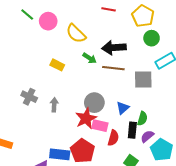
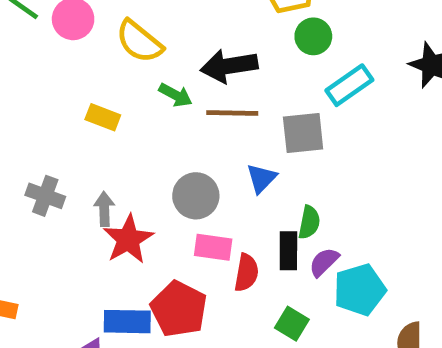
blue triangle: (123, 108) -> (261, 178), moved
red star: (86, 118) -> (128, 239), moved
cyan pentagon: (162, 150) -> (360, 290), turned 30

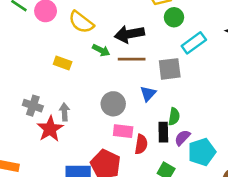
red star: (128, 239) -> (50, 129), moved

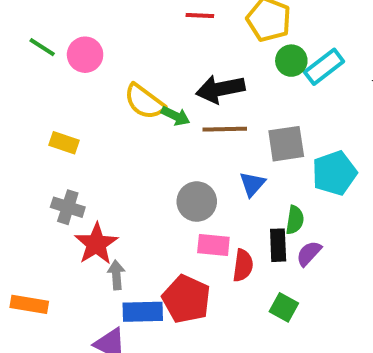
yellow semicircle: (81, 22) -> (144, 102), moved
cyan rectangle: (194, 43) -> (324, 67), moved
yellow rectangle: (63, 63) -> (64, 143), moved
gray arrow: (64, 112) -> (116, 275), moved
cyan pentagon: (202, 152) -> (334, 173), moved

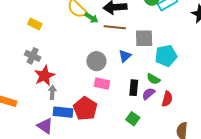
green semicircle: (295, 220) -> (153, 79), moved, turned 104
red semicircle: (243, 265) -> (167, 99), moved

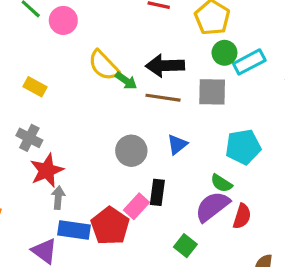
gray square: (144, 38) -> (212, 92), moved
pink rectangle: (102, 84) -> (136, 206), moved, turned -63
black rectangle: (134, 88) -> (157, 192), moved
purple semicircle: (148, 94) -> (212, 207), size x1.6

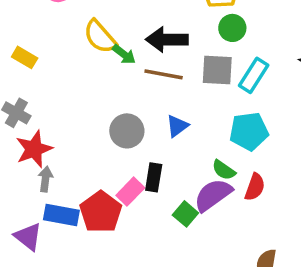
cyan rectangle: (249, 62) -> (254, 75), moved, turned -32
red semicircle: (242, 216) -> (255, 187), moved
green square: (185, 246) -> (185, 214), moved

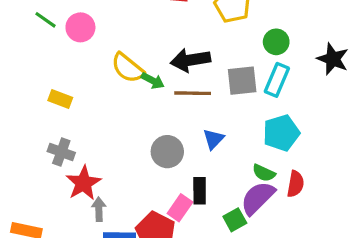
green circle: (232, 28) -> (276, 42), moved
green square: (185, 214) -> (235, 220), turned 30

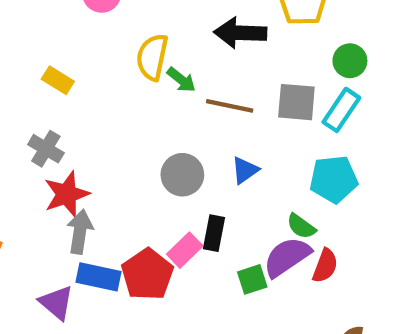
black arrow: (190, 60) -> (240, 33), moved
yellow semicircle: (128, 68) -> (152, 57), turned 52
red semicircle: (295, 184) -> (325, 266), moved
gray arrow: (99, 209) -> (80, 232), size x1.4

